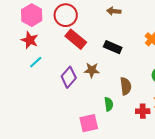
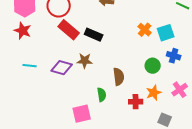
black rectangle: (113, 47) -> (94, 35), moved
cyan line: (36, 62) -> (30, 66), moved, turned 48
purple diamond: (69, 77) -> (62, 68), turned 65

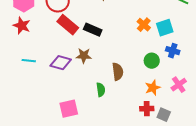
red cross: (136, 102) -> (147, 109), moved
pink square: (82, 114) -> (69, 109), moved

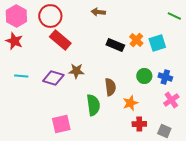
black rectangle: (93, 30) -> (115, 45), moved
blue cross: (173, 51) -> (165, 77), moved
orange star: (153, 88) -> (130, 103), moved
green semicircle: (101, 90) -> (93, 105), size x1.5
gray square: (164, 115) -> (164, 131), moved

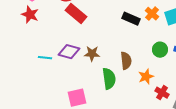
brown star: (76, 71) -> (92, 54), moved
cyan line: (21, 76) -> (45, 58), moved
red cross: (139, 124) -> (162, 93), moved, turned 32

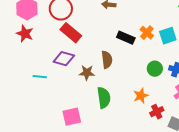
purple diamond: (69, 52) -> (64, 59), moved
brown semicircle: (126, 61) -> (107, 60), moved
red cross: (162, 93) -> (157, 112), turned 32

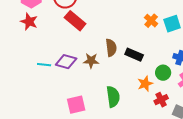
black rectangle: (126, 38) -> (134, 55), moved
purple diamond: (64, 59) -> (66, 62), moved
green circle: (155, 69) -> (163, 73), moved
green semicircle: (104, 98) -> (113, 97), moved

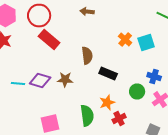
brown semicircle: (111, 48) -> (87, 56), moved
orange star: (145, 84) -> (107, 102), moved
red cross: (161, 100) -> (119, 118), moved

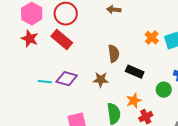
red rectangle: (49, 40) -> (62, 40), moved
brown star: (65, 80) -> (101, 80), moved

